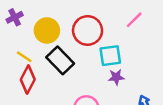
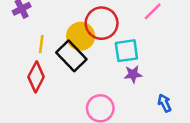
yellow circle: (47, 30) -> (81, 36), moved
yellow line: (24, 57) -> (41, 44), moved, turned 63

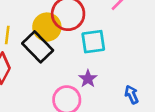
purple star: (133, 74) -> (88, 79), moved, turned -30

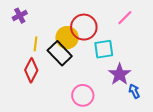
purple star: (88, 79) -> (120, 74), moved, size x1.5

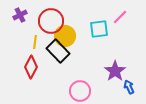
red circle: (84, 27) -> (51, 21), moved
cyan square: (104, 49) -> (99, 29), moved

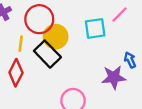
purple star: (115, 71) -> (114, 77), turned 30
blue arrow: (129, 87) -> (130, 60), moved

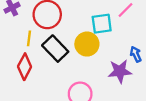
yellow circle: (56, 37) -> (87, 44), moved

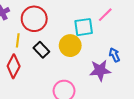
black rectangle: (55, 49) -> (41, 50), size x0.7

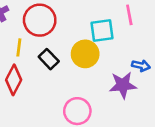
pink line: (105, 15) -> (129, 15), turned -56
blue arrow: (114, 55) -> (141, 66), turned 128

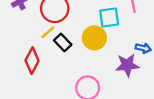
yellow line: (19, 47) -> (48, 32), moved, turned 42

